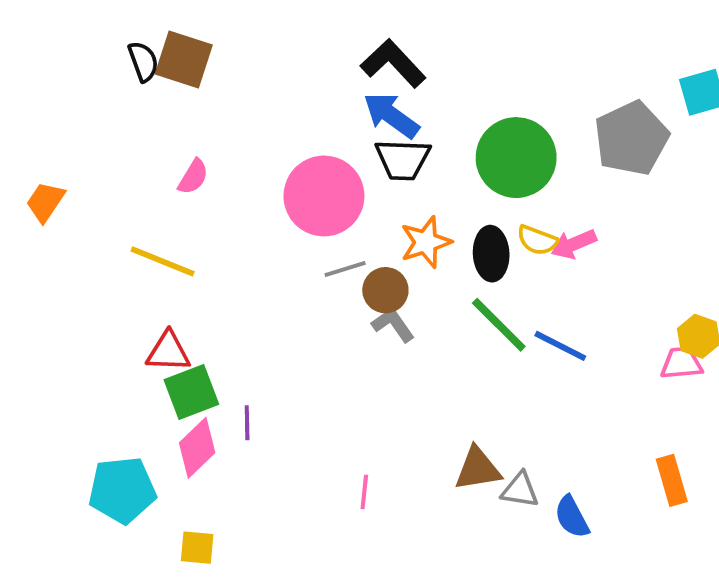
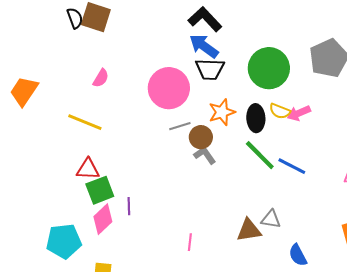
orange trapezoid: (45, 202) -> (24, 91), size x1.4
gray triangle: (520, 490) -> (271, 219), moved

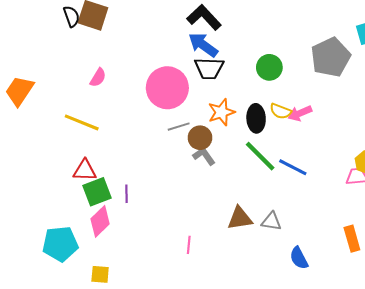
green circle: (269, 68) -> (269, 67), size x0.6
purple line: (129, 206) -> (127, 194), moved
brown triangle: (249, 230) -> (240, 218), moved

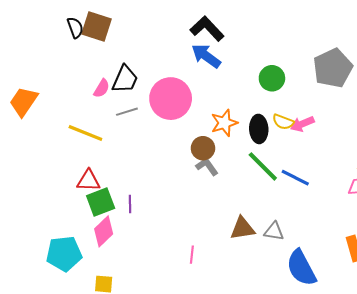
black trapezoid: (209, 68) -> (125, 79), moved, turned -68
gray line: (179, 127) -> (127, 112), moved
blue semicircle: (299, 258) -> (301, 268), size x1.6

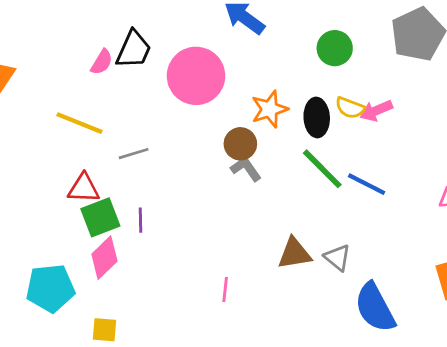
gray line: (127, 112) -> (134, 154), moved
gray triangle: (274, 231) -> (337, 258), turned 30

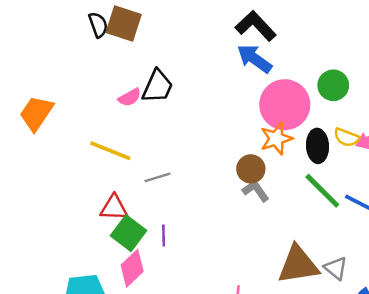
pink semicircle: (102, 62) -> (130, 97), turned 30
pink circle: (196, 76) -> (285, 105), moved
green square: (100, 217) -> (128, 233), turned -32
brown triangle: (294, 253) -> (298, 265), size x1.4

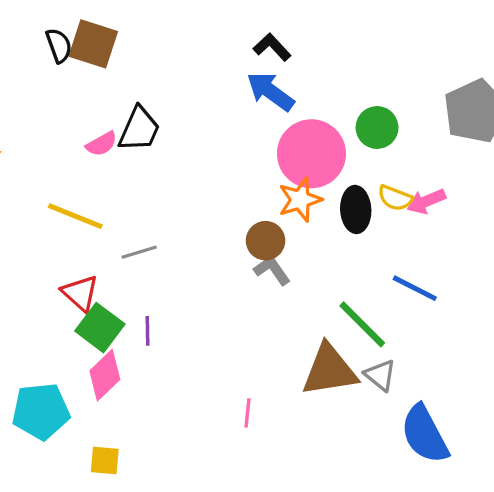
black L-shape: (256, 26) -> (272, 47), size x0.7
green line: (322, 191) -> (362, 324), moved
red triangle: (114, 208) -> (80, 293), turned 40

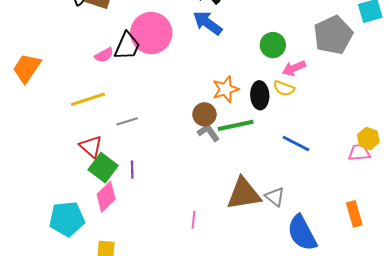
pink circle: (311, 154) -> (151, 33), moved
pink arrow: (426, 201) -> (294, 68), moved
yellow line: (75, 216) -> (88, 99), turned -40
green line: (362, 324) -> (236, 125), moved, turned -57

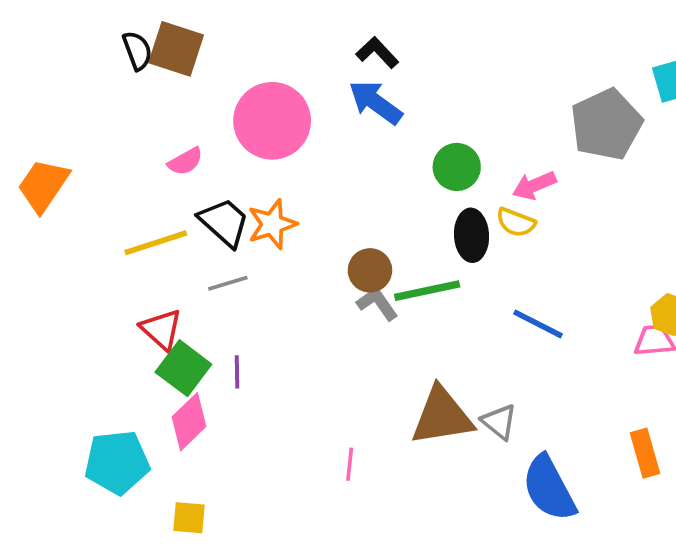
green circle: (273, 45) -> (457, 167), moved
black trapezoid: (127, 46) -> (224, 222), moved, turned -72
orange star: (226, 89) -> (272, 224), moved

